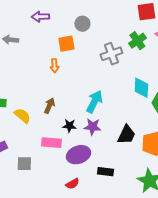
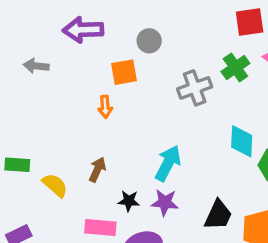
purple arrow: (40, 17) -> (83, 30), size x1.4

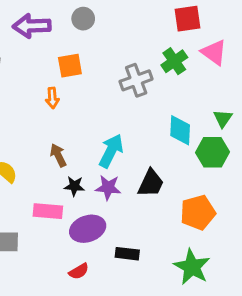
gray circle: (149, 41) -> (83, 19), moved
brown arrow: (97, 170) -> (58, 155), moved, turned -50
black trapezoid: (218, 215) -> (151, 183), moved

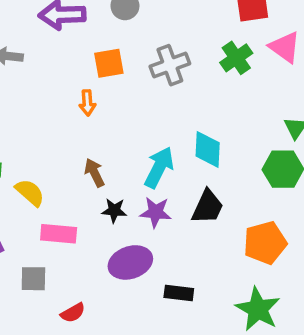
gray cross: (136, 80) -> (170, 65), moved
cyan diamond: (180, 130) -> (208, 149), moved
pink rectangle: (48, 211) -> (59, 234), moved
red semicircle: (79, 271) -> (73, 313), moved

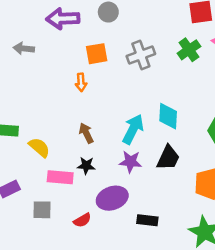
black star: (114, 210) -> (86, 166), moved
red semicircle: (73, 313) -> (82, 220), moved

